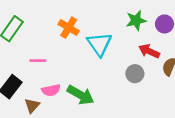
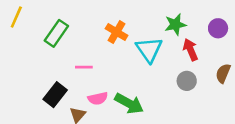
green star: (136, 20) -> (175, 25), moved
red arrow: (149, 51) -> (190, 50), moved, turned 42

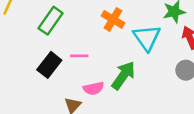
black rectangle: (55, 95) -> (49, 65), moved
green arrow: (129, 103) -> (123, 75), moved, turned -84

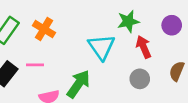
orange cross: (113, 19) -> (44, 29), moved

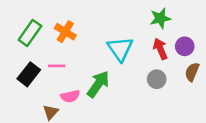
green star: (128, 21) -> (160, 18), moved
purple circle: (172, 25) -> (185, 46), moved

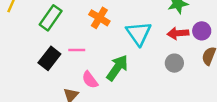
orange cross: (65, 32) -> (99, 18), moved
red arrow: (160, 49) -> (178, 33), turned -72
pink semicircle: (70, 96) -> (90, 80), turned 66

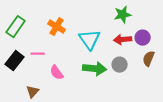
green arrow: (117, 68) -> (95, 69), moved, turned 60
pink semicircle: (90, 80) -> (57, 73), moved

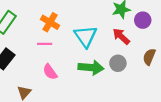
purple circle: (143, 38) -> (143, 20), moved
red arrow: (123, 40) -> (121, 36), turned 48
pink line: (38, 54) -> (45, 44), moved

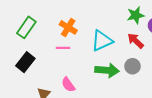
cyan triangle: (86, 36) -> (102, 41), turned 40
pink semicircle: (50, 72) -> (68, 85), moved

